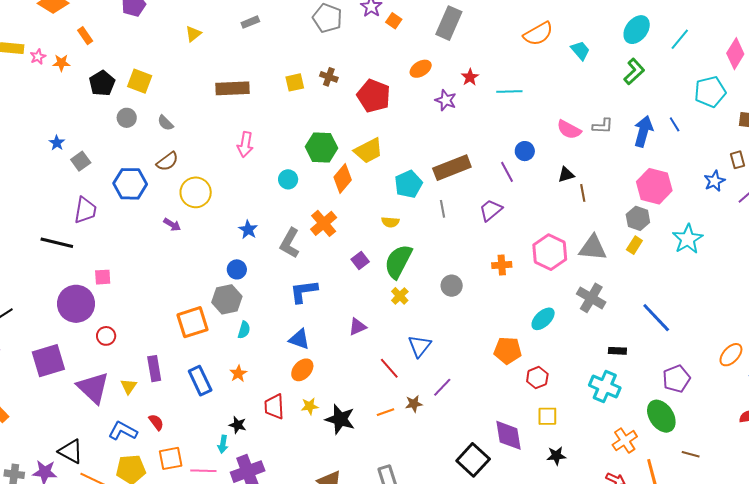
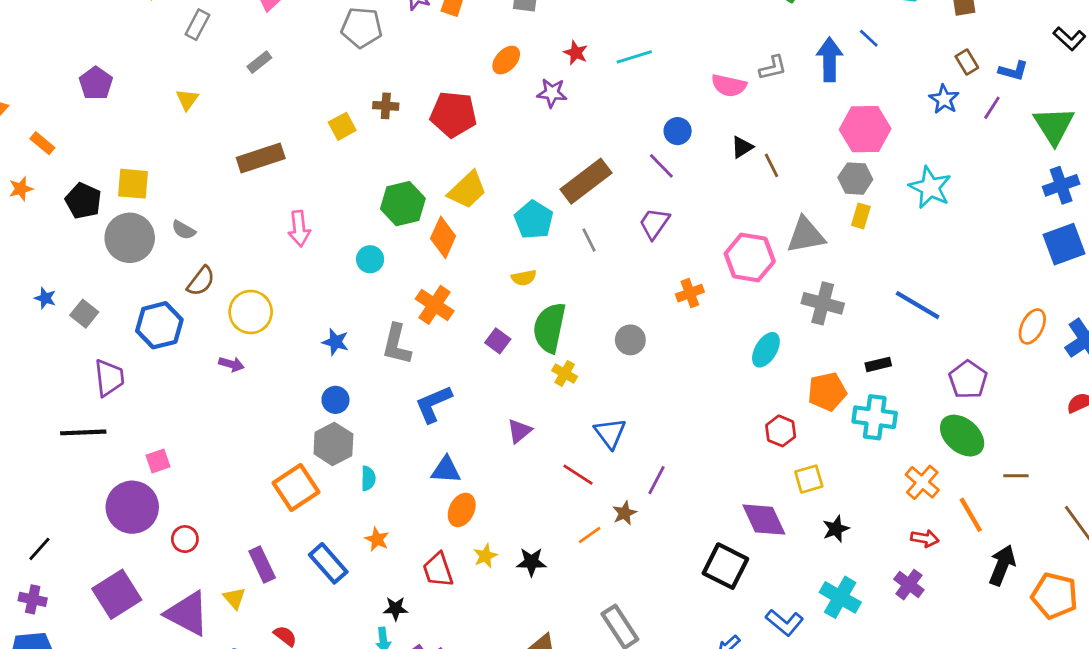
gray circle: (127, 118) -> (130, 238), size x1.8
orange pentagon: (508, 350) -> (827, 392), moved
black star: (340, 419) -> (531, 562), size x0.7

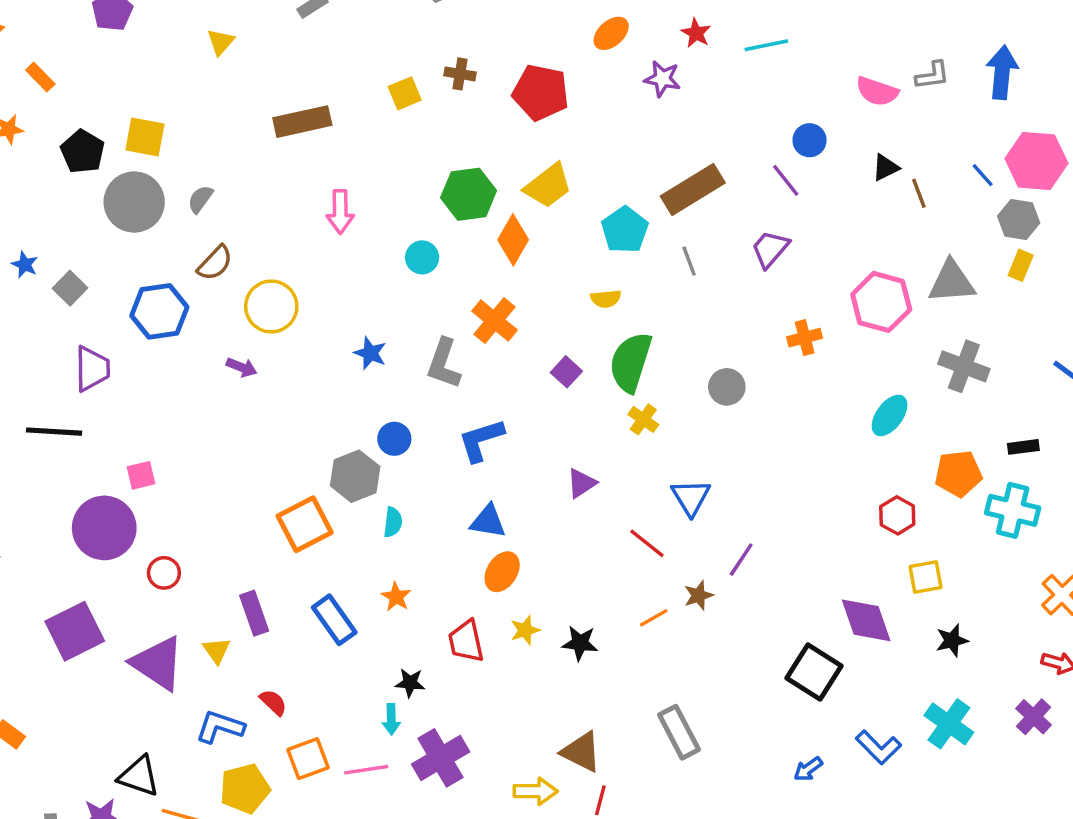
blue line: (869, 38) -> (983, 175), moved
gray semicircle: (184, 230) -> (200, 199), turned 90
blue circle: (335, 400) -> (394, 439), moved

